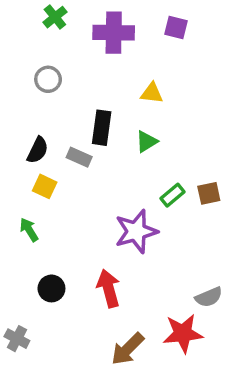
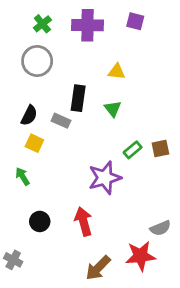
green cross: (55, 17) -> (42, 24), moved
gray circle: (48, 79) -> (37, 61), size x1.5
green triangle: (147, 142) -> (113, 109), turned -36

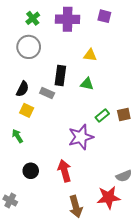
green triangle: (113, 109) -> (87, 84), turned -40
brown arrow: (98, 268) -> (76, 207), turned -60

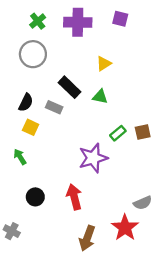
yellow triangle: (90, 55) -> (104, 64), turned -40
black rectangle: (60, 76) -> (69, 87), turned -54
red star: (108, 197) -> (125, 228), turned -30
brown arrow: (76, 207) -> (87, 238), turned 35

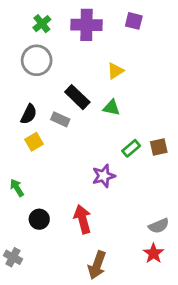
yellow square: (31, 127) -> (34, 142), turned 35
green arrow: (20, 157) -> (17, 188), moved
purple star: (93, 158) -> (104, 176), size x0.7
red star: (125, 228) -> (153, 253), moved, size x0.7

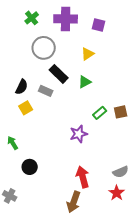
purple square: (134, 21) -> (99, 25), moved
gray circle: (37, 60) -> (44, 48), moved
green triangle: (111, 108) -> (85, 82), turned -40
red arrow: (83, 219) -> (83, 177), moved

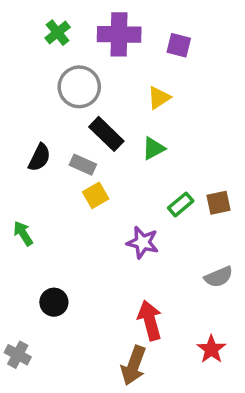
yellow square: (26, 108) -> (96, 195), moved
purple star: (79, 134) -> (143, 242), turned 30
green arrow: (13, 143) -> (23, 233), moved
gray semicircle: (121, 172) -> (219, 277), moved

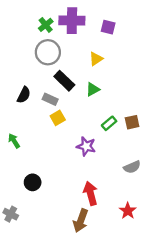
green cross: (58, 33) -> (46, 25), moved

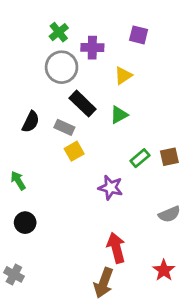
purple cross: (72, 21) -> (92, 48), moved, size x0.7
black circle: (33, 182) -> (25, 223), moved

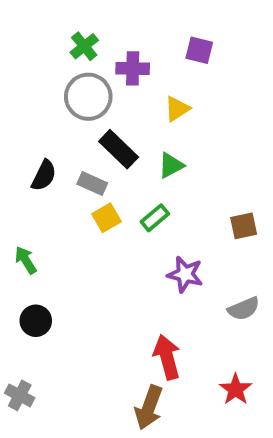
green rectangle: (140, 158) -> (155, 218), moved
purple star: (111, 188) -> (185, 274), moved

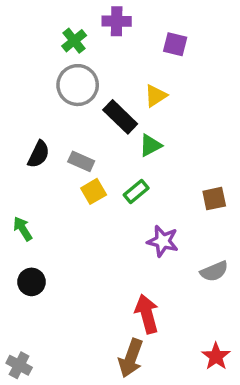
purple cross: (133, 68) -> (117, 21), moved
black rectangle: (119, 149) -> (120, 117), moved
red star: (236, 389) -> (216, 356), moved
gray cross: (20, 395) -> (19, 365), moved

